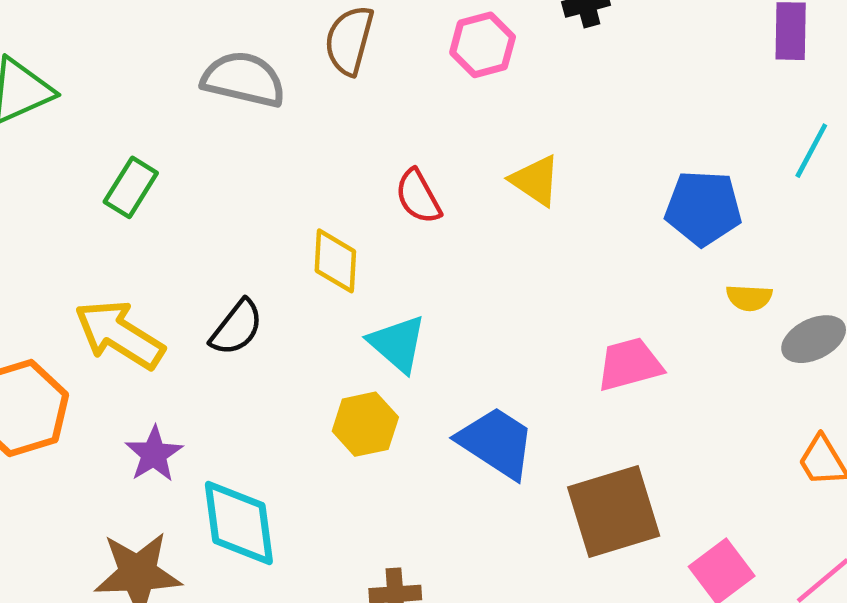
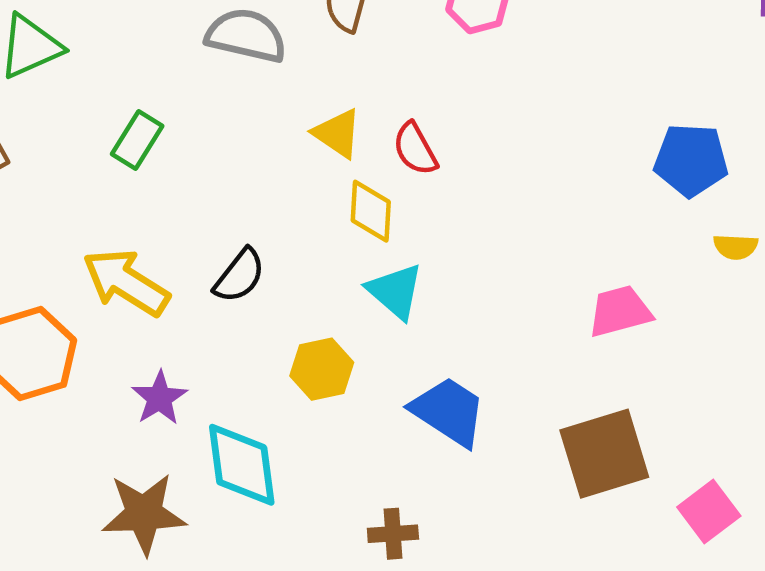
yellow triangle: (535, 180) -> (337, 133), moved
yellow diamond: (335, 261) -> (371, 211), moved
yellow hexagon: (365, 424) -> (322, 369), moved
blue trapezoid: (496, 443) -> (449, 411), moved

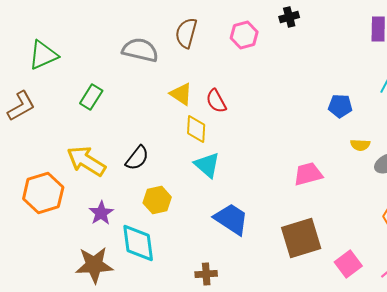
blue pentagon: (691, 160) -> (340, 106), size x0.7
yellow hexagon: (322, 369) -> (157, 200), moved

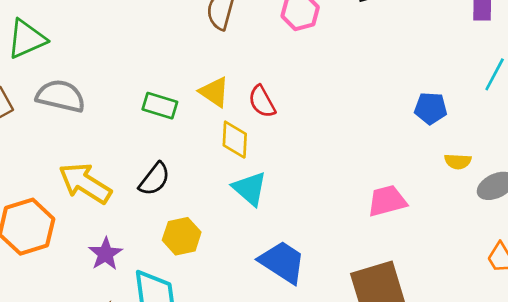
gray semicircle: (140, 50) -> (61, 96), moved
green rectangle: (91, 97) -> (160, 106), moved, turned 75

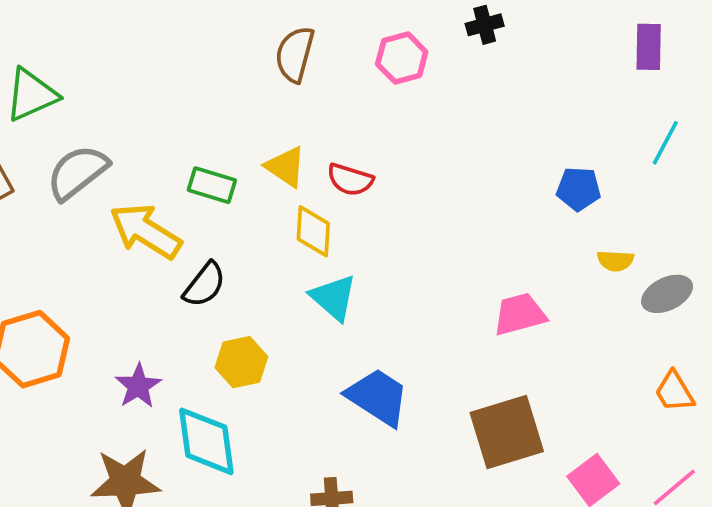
gray semicircle: (61, 96) -> (77, 172), turned -51
red semicircle: (262, 102) -> (350, 180), turned -44
yellow arrow: (85, 183) -> (146, 231), moved

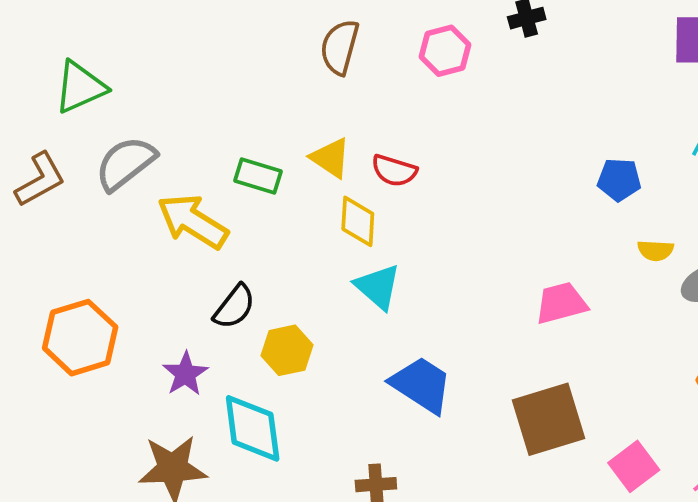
black semicircle: (205, 285) -> (234, 307), moved

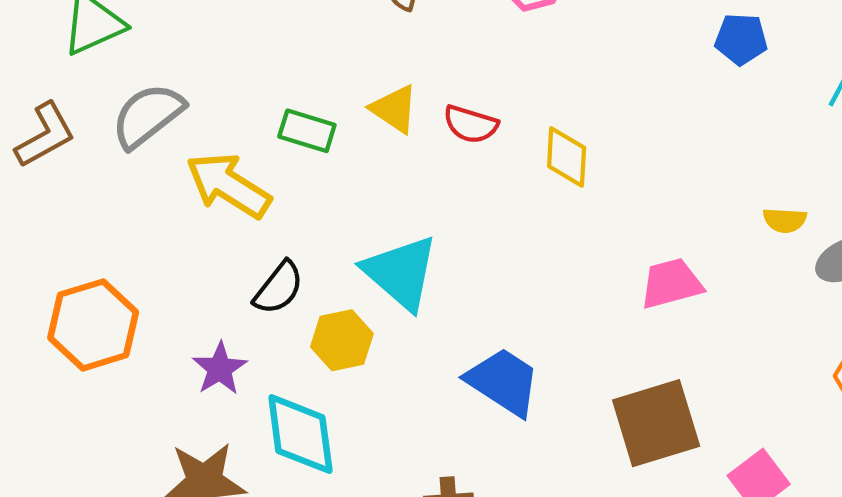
blue pentagon: (619, 180) -> (741, 39), moved
yellow diamond: (358, 221) -> (567, 157), moved
cyan triangle: (378, 287) -> (401, 273), moved, size x1.4

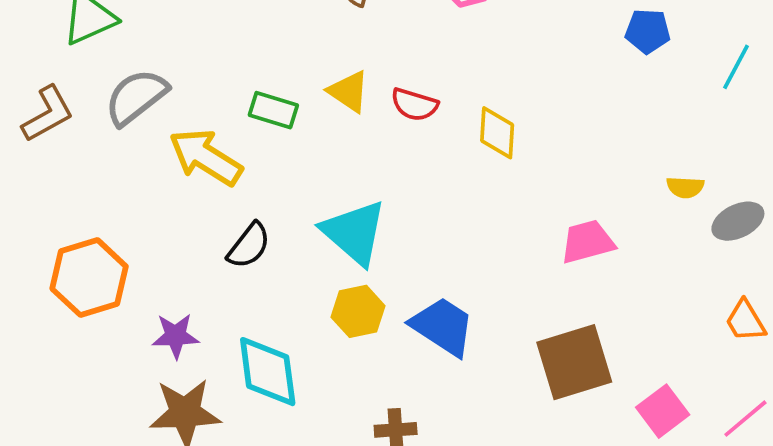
yellow hexagon: (342, 340) -> (358, 311), moved
purple star: (220, 369) -> (176, 336), moved, turned 30

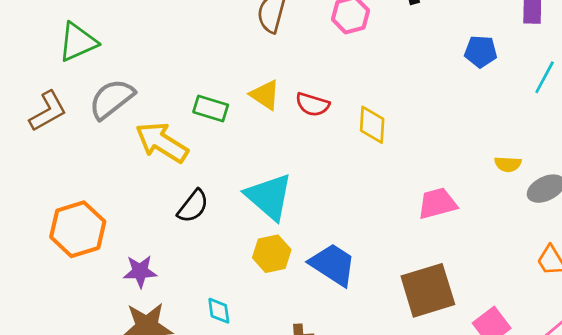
cyan diamond: (268, 372) -> (219, 311), moved, size x0.5

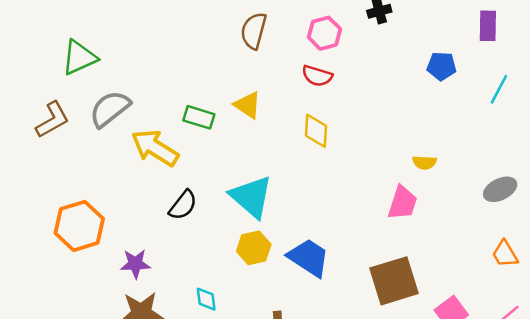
red semicircle: (312, 104) -> (317, 76), moved
yellow diamond: (372, 125) -> (316, 131), moved
yellow semicircle: (508, 164) -> (424, 162), moved
pink trapezoid: (437, 203) -> (403, 203), turned 123

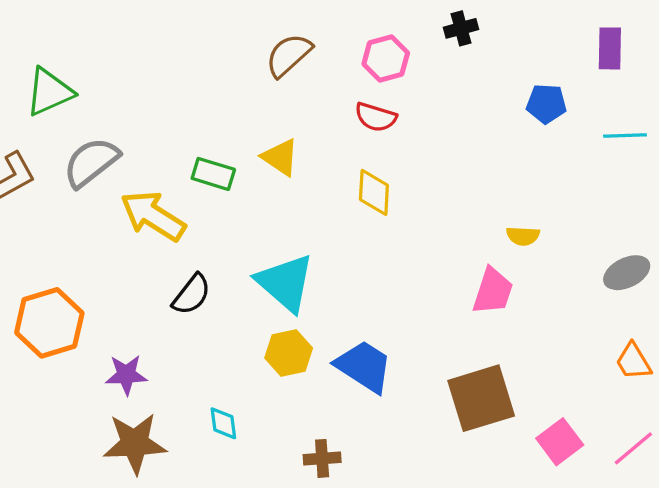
brown semicircle: (254, 31) -> (289, 55), turned 33
cyan line: (499, 89) -> (625, 135), turned 60

